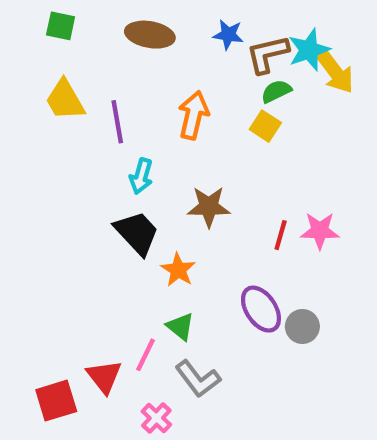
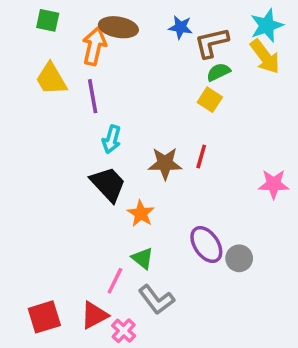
cyan star: (309, 50) -> (267, 26), moved
orange arrow: (193, 115) -> (94, 46), moved
pink star: (320, 231) -> (274, 184), moved
red line: (281, 235) -> (201, 157), moved
red triangle: (104, 377) -> (94, 315), moved, turned 40

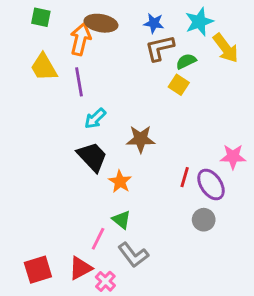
cyan star: (267, 26) -> (199, 22), moved
brown L-shape: (212, 43) -> (160, 48), moved
cyan arrow: (112, 139) -> (95, 119), turned 30
red line: (201, 157) -> (185, 177), moved
purple ellipse: (206, 245) -> (211, 185), moved

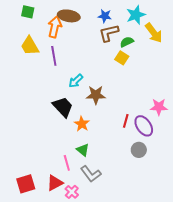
cyan arrow: (95, 119) -> (76, 81), moved
pink line: (98, 239) -> (67, 163), turned -42

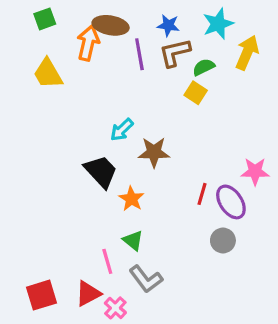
green square: (28, 12) -> (45, 19), turned -32
yellow arrow: (154, 33) -> (247, 53), turned -120
purple line: (54, 56) -> (139, 54), moved

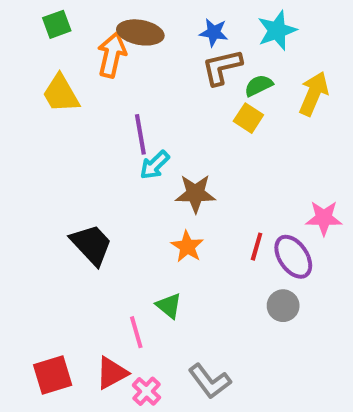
yellow arrow: (247, 53) -> (314, 94), moved
purple line: (139, 54) -> (140, 134), moved
black trapezoid: (101, 171) -> (91, 245), moved
orange star: (131, 199) -> (187, 247), moved
gray L-shape: (146, 279) -> (210, 381), moved

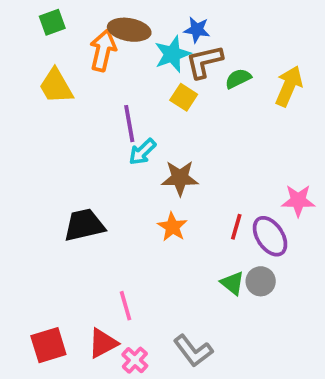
cyan star: (277, 30) -> (172, 54), moved
yellow square: (248, 118) -> (184, 97), moved
black trapezoid: (91, 245) -> (84, 225), turned -60
green triangle: (169, 306) -> (232, 283), moved

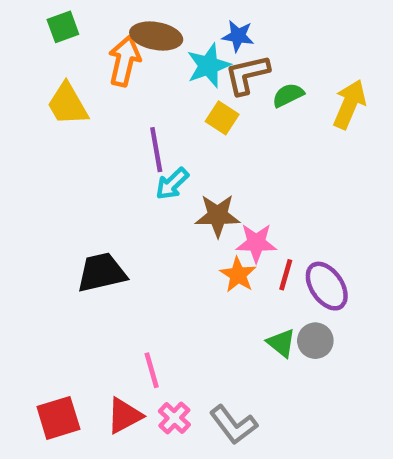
pink star: (298, 201) -> (256, 243), moved
orange star: (172, 227) -> (238, 275), moved
pink cross: (135, 360) -> (174, 418), moved

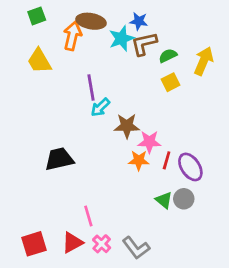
yellow square: (222, 118) -> (171, 82), moved, turned 30
orange star: (238, 275) -> (139, 160), turned -30

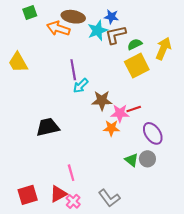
orange arrow: (72, 36) -> (58, 28), turned -85
yellow trapezoid: (39, 61) -> (18, 62), moved
yellow square: (171, 82) -> (137, 66), size x1.6
red line: (167, 160) -> (134, 109), moved, turned 56
pink cross: (102, 244) -> (73, 201), moved

